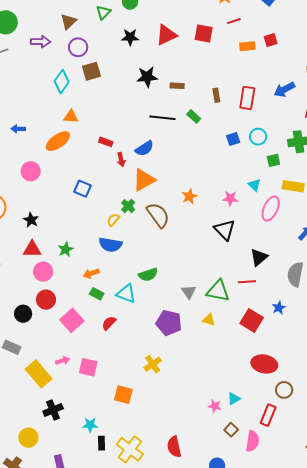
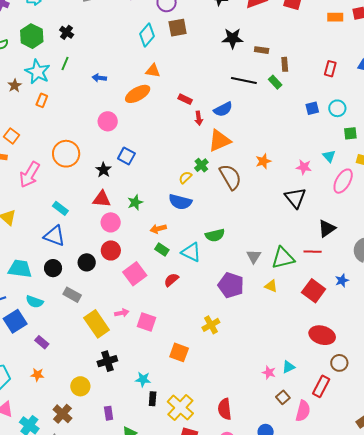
brown rectangle: (216, 95) -> (285, 64), moved
red rectangle: (247, 98) -> (330, 69), size x0.7
blue square: (82, 189) -> (126, 156), moved
green triangle: (218, 291) -> (283, 258), turned -30

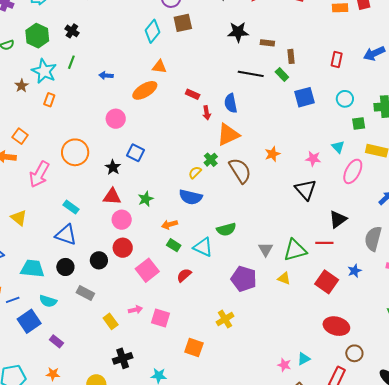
blue square: (312, 108) -> (304, 97), moved, size x1.5
blue semicircle: (223, 109) -> (231, 103), turned 108
yellow rectangle: (97, 324) -> (111, 321), size x0.6

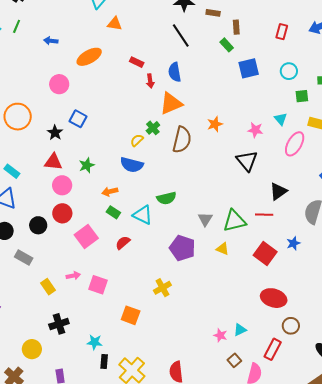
orange triangle: (159, 67) -> (115, 24), moved
black line: (251, 74) -> (181, 36), moved, turned 45
brown semicircle: (240, 171) -> (182, 140), turned 44

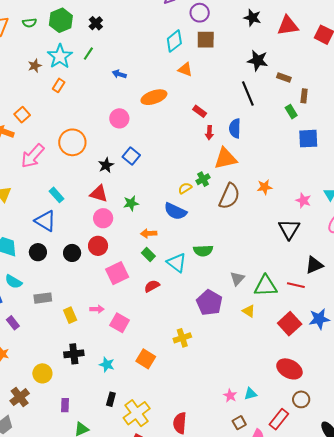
blue star: (293, 243) -> (319, 319), size x1.5
gray rectangle: (24, 258) -> (43, 298), moved, turned -48
cyan star: (95, 342) -> (107, 365), moved

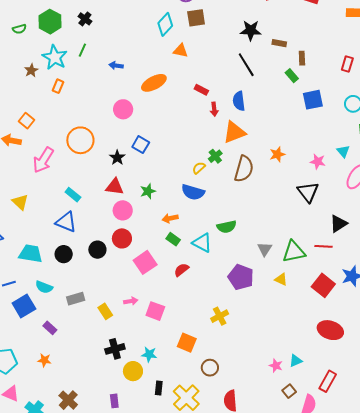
yellow circle: (42, 373) -> (133, 371), moved
brown circle: (301, 399) -> (210, 368), moved

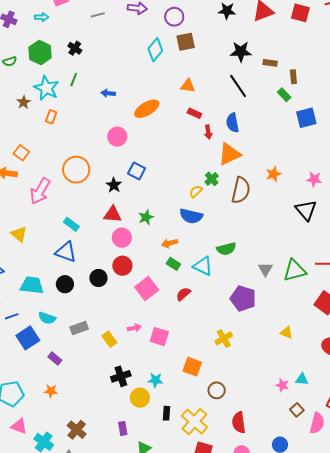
orange triangle: (180, 51) -> (188, 86), moved
yellow triangle: (281, 279) -> (286, 333), moved
cyan triangle: (296, 361) -> (302, 379), turned 32

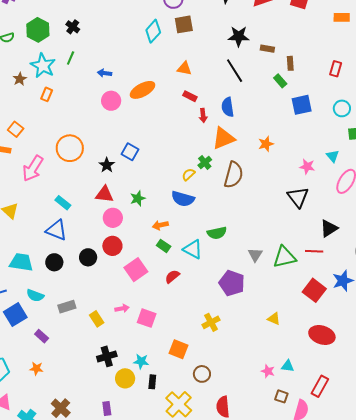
pink circle: (117, 137) -> (111, 101), moved
orange star: (273, 174) -> (266, 144), moved
brown square: (297, 410) -> (281, 396), turned -32
black rectangle: (167, 413) -> (152, 382), moved

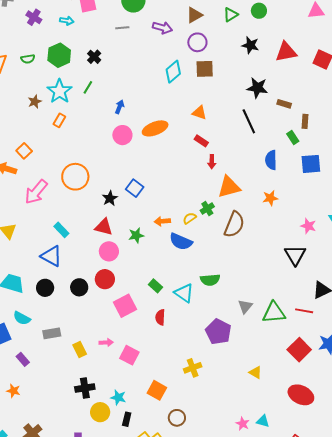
blue arrow: (104, 73) -> (120, 107), turned 96
blue semicircle: (228, 107) -> (271, 160), moved
orange arrow: (160, 225) -> (162, 221), moved
red semicircle: (172, 277) -> (160, 317), turned -56

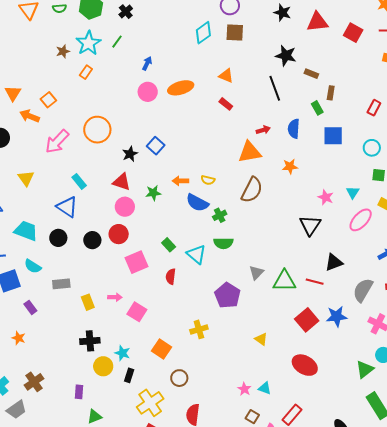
red arrow: (212, 162) -> (263, 130), moved, turned -112
green cross: (207, 208) -> (220, 215), moved
yellow semicircle: (190, 218) -> (208, 180), turned -136

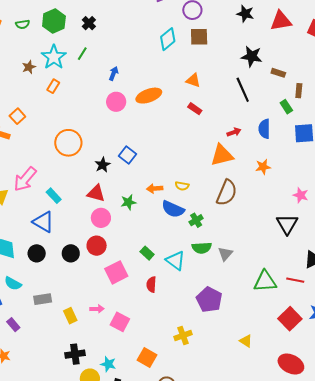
pink arrow: (57, 142) -> (25, 179), moved
gray triangle: (256, 273) -> (225, 254), moved

